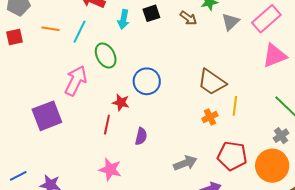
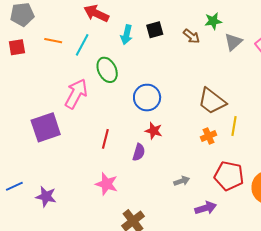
red star: (121, 102) -> (154, 131), moved
gray arrow: (185, 163) -> (182, 181), size x0.7

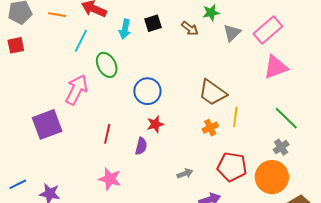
orange line: (53, 41) -> (57, 15), moved
red star: (154, 131) -> (155, 124), turned -30

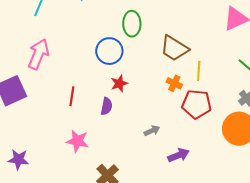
green ellipse: (107, 65) -> (132, 24), moved, turned 30
orange cross: (210, 128) -> (174, 83), turned -35
red pentagon: (232, 167) -> (197, 104), moved

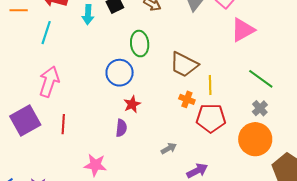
red line: (72, 96) -> (63, 124), moved

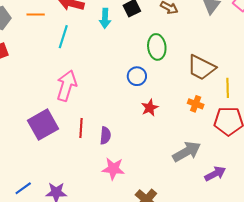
blue circle: (120, 73) -> (137, 76), size x0.7
orange cross: (187, 99) -> (196, 104), moved
purple semicircle: (121, 128) -> (105, 136), moved
gray arrow: (169, 148) -> (187, 152), size x1.8

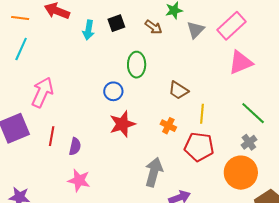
cyan line: (63, 37) -> (21, 49), moved
brown trapezoid: (201, 68) -> (178, 90), size x0.7
red star: (150, 108) -> (122, 124), size x1.5
gray arrow: (187, 152) -> (154, 172), turned -52

